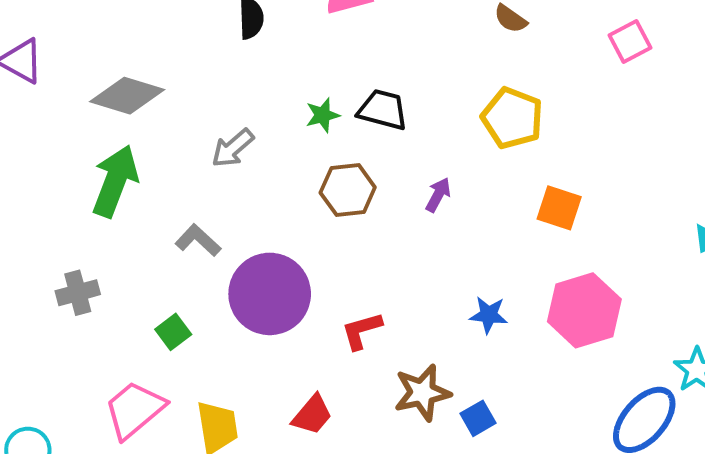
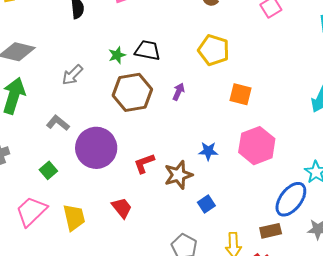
brown hexagon: (348, 190) -> (132, 92), size x1.4
brown star: (422, 393) -> (178, 175), moved
red trapezoid: (312, 415) -> (122, 208), turned -75

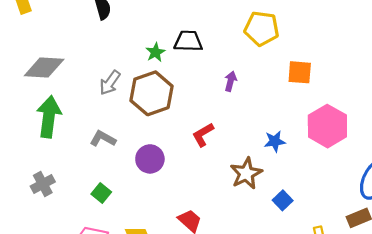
brown hexagon: (132, 92) -> (152, 93), moved
purple circle: (96, 148) -> (150, 159), size x0.6
red L-shape: (144, 163) -> (203, 135), moved

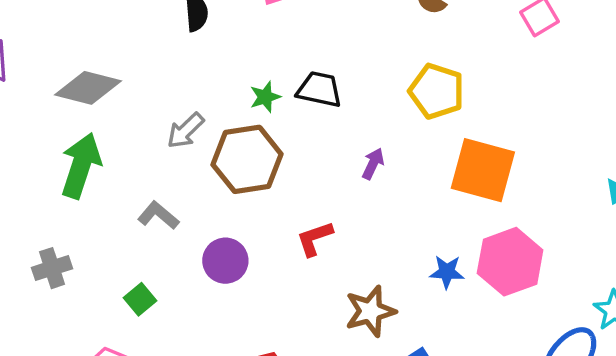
orange square: (300, 72) -> (483, 170), size x1.6
blue star: (275, 141) -> (447, 272), moved

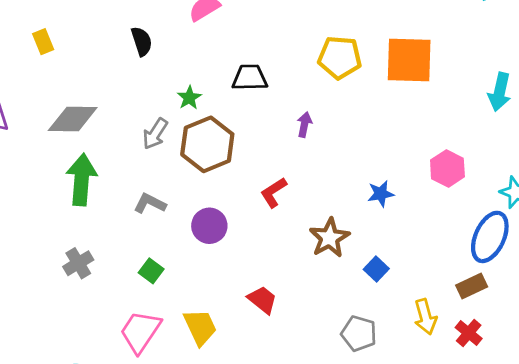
green star: (265, 97) -> (189, 98), moved
orange square: (483, 170) -> (409, 60), moved
pink hexagon: (510, 262) -> (447, 168), moved, size x0.7

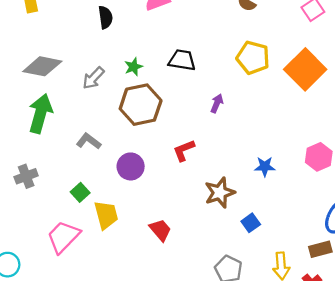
orange square: (409, 60) -> (305, 69), turned 33
gray arrow: (155, 134) -> (93, 78), moved
yellow trapezoid: (200, 327) -> (106, 215), moved

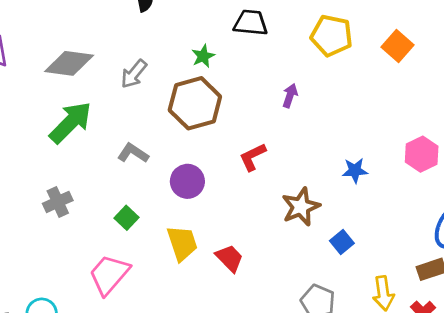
black trapezoid: (182, 60) -> (251, 23), moved
green star: (134, 67) -> (203, 56), moved
orange square: (305, 69) -> (397, 46), size x0.6
green arrow: (40, 113) -> (71, 122), turned 33
yellow trapezoid: (106, 215) -> (182, 243), moved

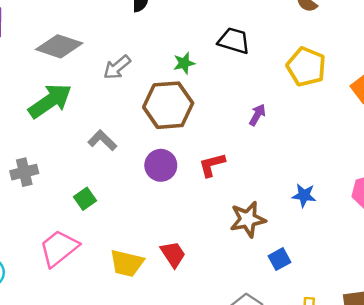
purple circle: (187, 181) -> (161, 165), moved
yellow trapezoid: (182, 243) -> (127, 263), moved, turned 111

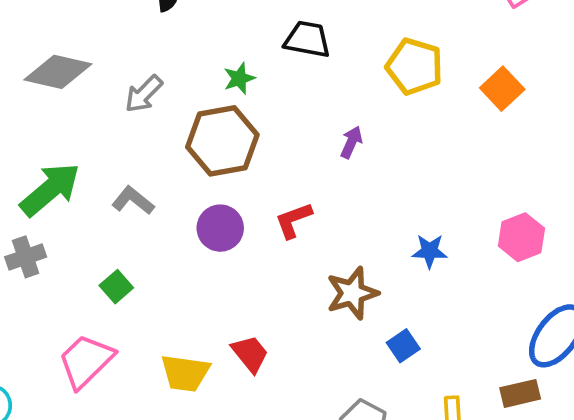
green arrow: (50, 101) -> (50, 189), moved

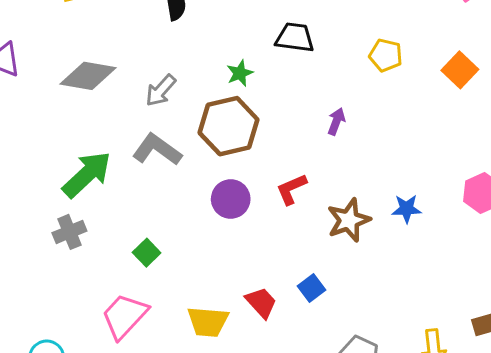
yellow pentagon: (415, 66) -> (386, 55), size x0.7
gray L-shape: (133, 200) -> (157, 150), moved, size x1.4
brown star: (352, 293) -> (349, 220), moved
blue square: (403, 346) -> (311, 288), moved

